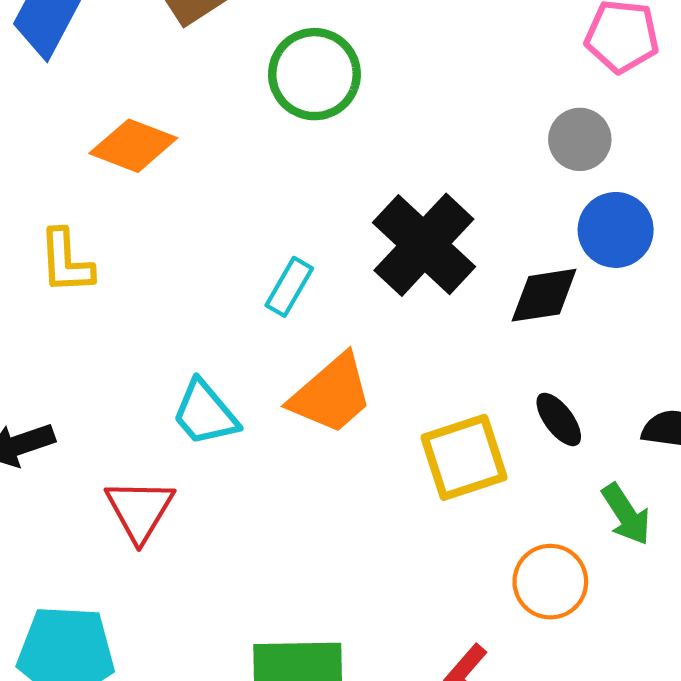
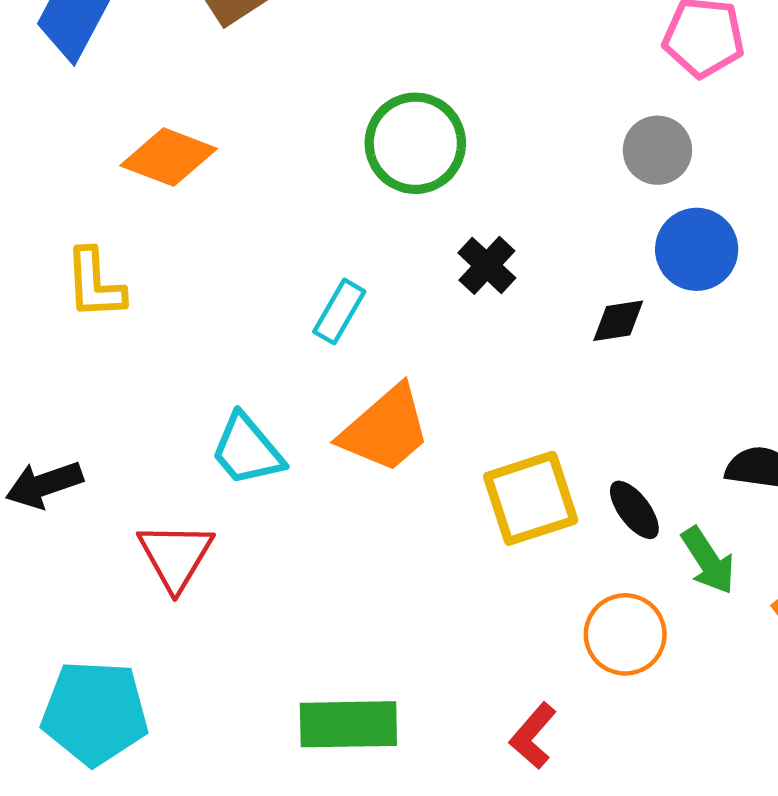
green circle: (314, 74) -> (415, 143), moved
black cross: (424, 245) -> (487, 265), size x0.5
black diamond: (544, 295) -> (618, 321), size x0.7
black ellipse: (559, 419) -> (634, 510), moved

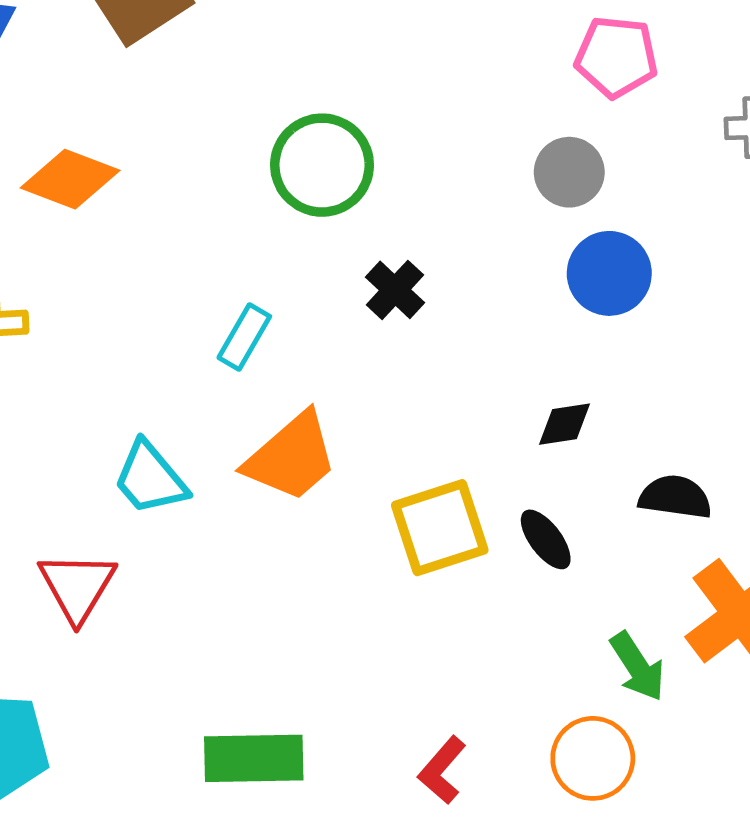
black diamond: (618, 321) -> (565, 424), moved
green arrow: (708, 561) -> (638, 667), moved
orange circle: (625, 634) -> (593, 758), moved

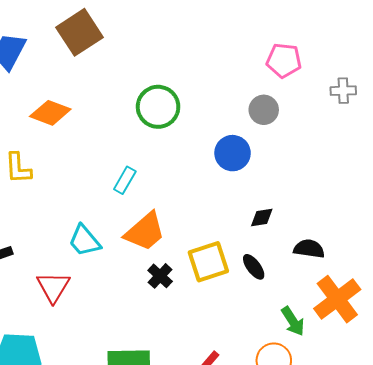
blue circle: (609, 273) -> (233, 153), moved
black cross: (395, 290) -> (160, 276), moved

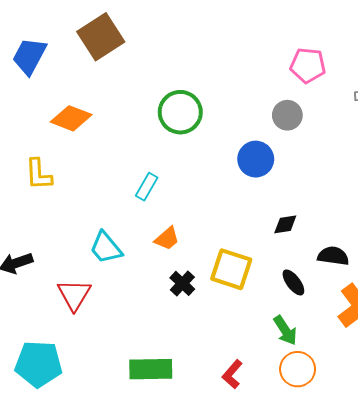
orange trapezoid: (145, 232) -> (167, 239), size x0.6
yellow square: (208, 262) -> (231, 269), turned 36
black ellipse: (254, 267) -> (293, 282), moved
green arrow: (293, 321) -> (285, 330), moved

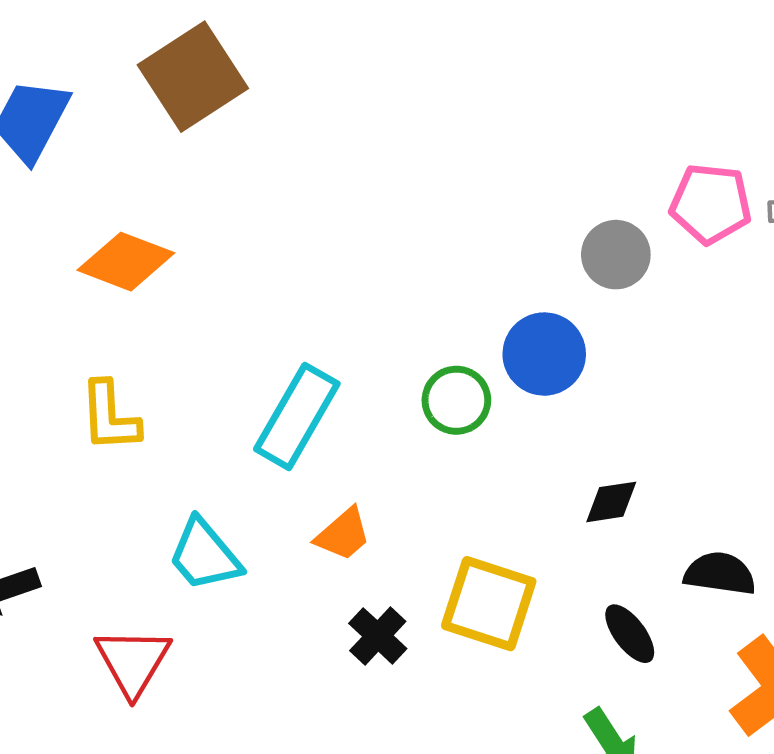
pink pentagon: (308, 65) -> (711, 204), moved
green circle: (180, 112) -> (456, 400), moved, size x0.7
yellow L-shape: (39, 174) -> (110, 416), moved
cyan rectangle: (147, 187) -> (297, 416), size x1.6

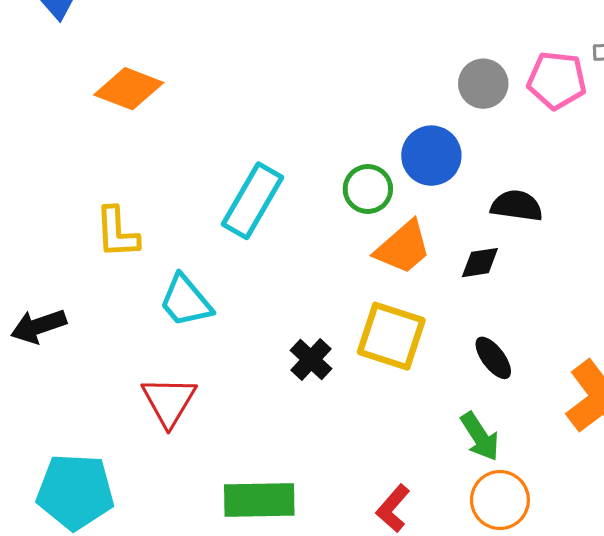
pink pentagon: (711, 204) -> (557, 80), moved
yellow L-shape: (110, 416) -> (117, 232), moved
orange trapezoid: (343, 534) -> (403, 248), moved, size x1.4
black semicircle: (720, 574) -> (517, 206), moved
red triangle: (133, 661) -> (169, 401), moved

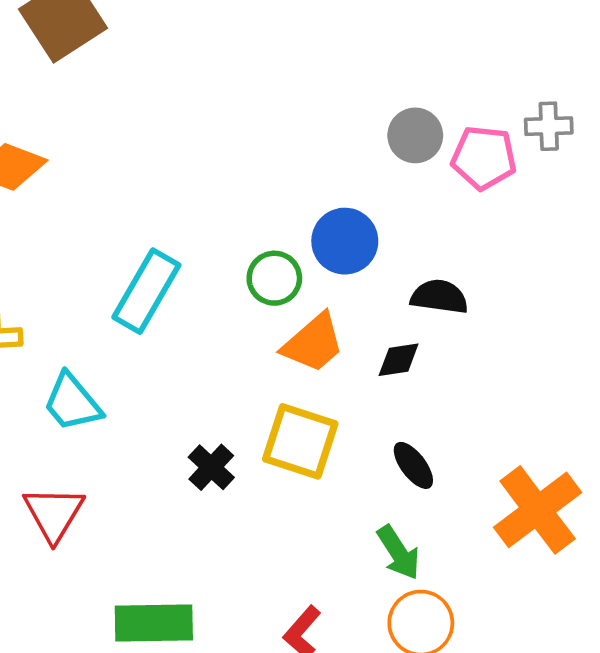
gray circle: (483, 84) -> (415, 135), moved

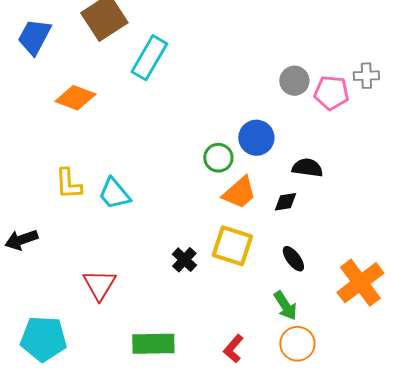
cyan rectangle: (146, 291) -> (149, 58), moved
cyan trapezoid: (72, 402) -> (114, 194), moved

